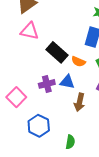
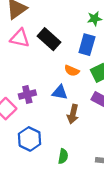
black rectangle: (57, 52) -> (49, 39), moved
purple cross: (47, 84) -> (27, 94), moved

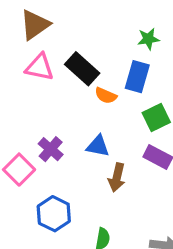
orange semicircle: (72, 71) -> (106, 96), moved
purple cross: (27, 94) -> (51, 149), turned -35

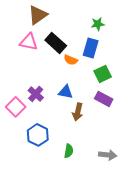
brown triangle: (35, 25) -> (38, 15), moved

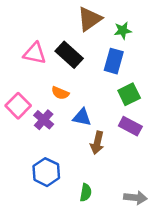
brown triangle: (38, 15) -> (90, 19), moved
orange semicircle: (71, 60) -> (60, 93), moved
pink square: (16, 107) -> (18, 106), moved

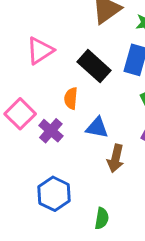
pink triangle: (35, 53) -> (40, 51), turned -45
black rectangle: (69, 55) -> (94, 66), moved
orange semicircle: (60, 93) -> (71, 98), turned 72

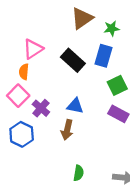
orange semicircle: (71, 98) -> (24, 72), moved
brown arrow: (116, 158) -> (67, 130), moved
blue hexagon: (54, 194) -> (22, 134), moved

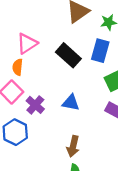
brown arrow: (67, 130) -> (73, 146), moved

